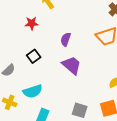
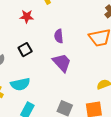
purple semicircle: (66, 39) -> (59, 36), turned -32

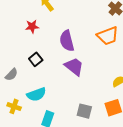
purple semicircle: (59, 36) -> (67, 41), size x1.5

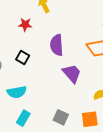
black square: (36, 59) -> (23, 57), turned -32
purple trapezoid: (74, 67) -> (72, 73), moved

